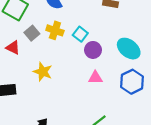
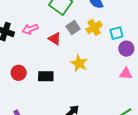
yellow cross: (55, 30) -> (94, 27), turned 35
cyan square: (80, 34) -> (116, 33), turned 32

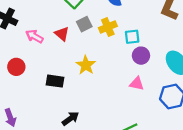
pink arrow: (30, 29) -> (34, 36), moved, turned 42
black rectangle: (46, 76) -> (55, 81), moved

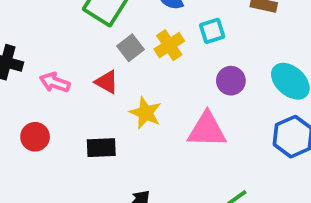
red triangle: (62, 34) -> (107, 82), moved
cyan square: (132, 37) -> (212, 31), moved
pink triangle: (137, 84) -> (207, 130), moved, size x1.6

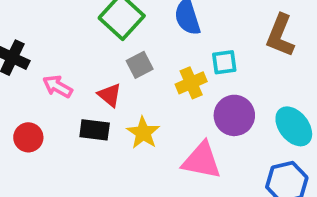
yellow cross: (169, 45) -> (191, 83), moved
purple circle: (231, 81) -> (234, 115), size x1.4
black rectangle: (101, 148) -> (95, 130), moved

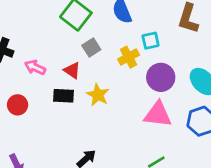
pink triangle: (202, 161) -> (158, 114), moved

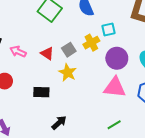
gray square: (91, 47) -> (69, 50), moved
black rectangle: (64, 96) -> (41, 92), moved

